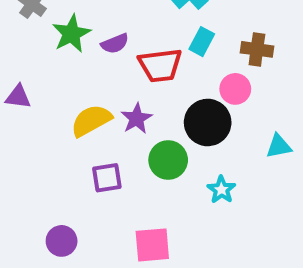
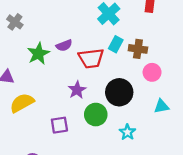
green star: (71, 34) -> (38, 54), moved
brown cross: (257, 49) -> (138, 49), moved
pink circle: (235, 89) -> (152, 72), moved
yellow semicircle: (91, 121) -> (22, 103), moved

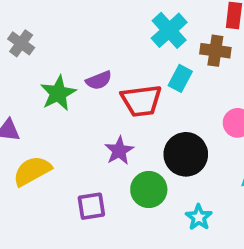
brown cross: (138, 49) -> (215, 51), moved

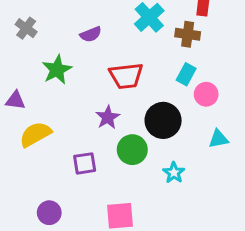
cyan rectangle: (180, 78) -> (186, 74), moved
purple semicircle: (99, 80) -> (91, 34), moved

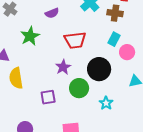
yellow semicircle: (35, 134) -> (16, 78), turned -70

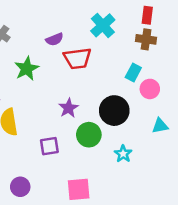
brown cross: (115, 13) -> (146, 39), moved
red trapezoid: (75, 40) -> (77, 58), moved

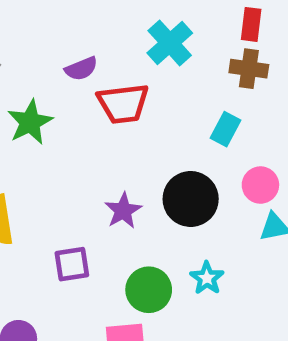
pink circle: (150, 89) -> (260, 185), moved
purple star: (69, 108) -> (123, 211), moved
green circle: (89, 135) -> (149, 290), moved

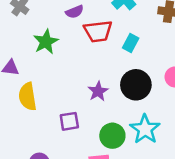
cyan rectangle: (226, 129) -> (131, 43), moved
cyan star: (207, 278) -> (145, 129), size x1.6

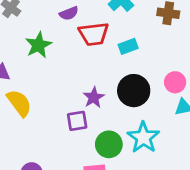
cyan rectangle: (131, 43) -> (128, 46), turned 42
yellow semicircle: (28, 97) -> (19, 103), turned 152
purple square: (69, 121) -> (77, 121), moved

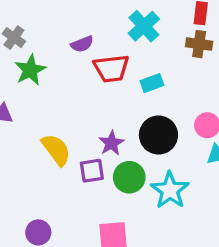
green star: (39, 45) -> (30, 70), moved
yellow semicircle: (19, 103) -> (56, 150), moved
green circle: (109, 144) -> (129, 177), moved

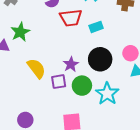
green star: (30, 70) -> (20, 32), moved

